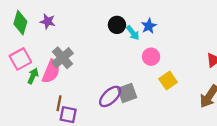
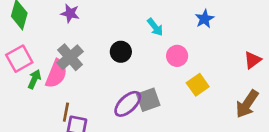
purple star: (48, 21) -> (70, 13), moved
black circle: (117, 25) -> (121, 52), moved
blue star: (149, 26) -> (205, 19), moved

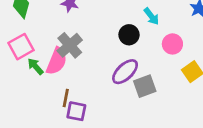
black circle: (121, 52) -> (129, 35), moved
green arrow: (34, 79) -> (35, 66), turned -66
purple ellipse: (128, 104) -> (125, 72), moved

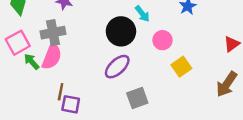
black circle: (129, 35) -> (121, 31), size x1.5
gray cross: (70, 45) -> (53, 33), moved, turned 30
gray square: (145, 86) -> (137, 98), moved

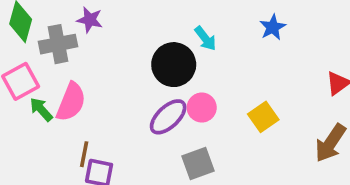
gray cross: (53, 33) -> (58, 44), moved
pink circle: (162, 40) -> (202, 108), moved

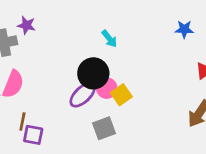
blue star: (273, 27) -> (184, 29), moved, turned 30
black circle: (174, 65) -> (93, 73), moved
yellow square: (263, 117) -> (121, 95), moved

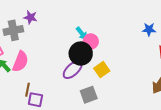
blue star: (184, 29) -> (149, 29), moved
cyan arrow: (109, 39) -> (82, 33), moved
pink circle: (107, 88) -> (91, 41), moved

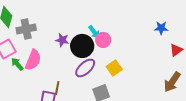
purple star: (30, 17) -> (62, 40), moved
black circle: (81, 54) -> (82, 46), moved
brown line: (27, 90) -> (57, 88), moved

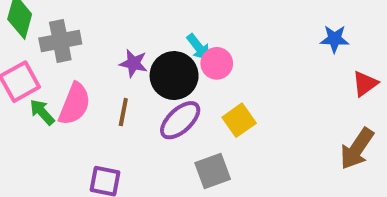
brown line: (57, 88) -> (123, 112), moved

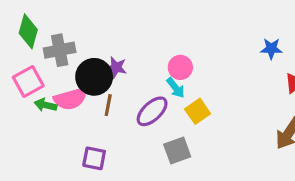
cyan arrow: (198, 47) -> (176, 88), moved
black circle: (174, 76) -> (94, 77), moved
pink semicircle: (75, 104) -> (71, 99), turned 52
green arrow: (42, 112) -> (45, 105), turned -35

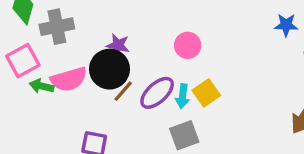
black circle: (94, 77) -> (109, 69), moved
cyan arrow: (176, 88) -> (183, 96), moved, turned 45
brown line: (108, 105) -> (123, 91), moved, turned 30

